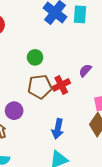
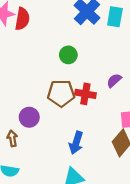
green circle: (35, 57) -> (68, 55), moved
red cross: (61, 85) -> (85, 94), turned 30

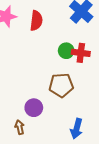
red semicircle: (22, 19) -> (36, 21), moved
red cross: (85, 94) -> (81, 53), moved

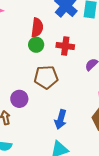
red semicircle: (36, 21) -> (37, 28), moved
green circle: (66, 51) -> (36, 45), moved

